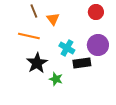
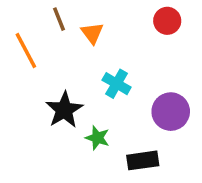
orange line: (29, 36) -> (26, 50), moved, turned 50
purple circle: (98, 45) -> (171, 112), moved
black rectangle: (82, 63) -> (143, 160), moved

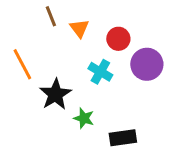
red circle: (167, 21) -> (118, 39), moved
orange line: (26, 50) -> (22, 64), moved
purple circle: (171, 112) -> (147, 64), moved

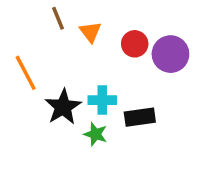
purple circle: (147, 64) -> (170, 54), moved
cyan cross: (100, 72) -> (102, 100), moved, turned -30
black rectangle: (123, 138) -> (140, 117), moved

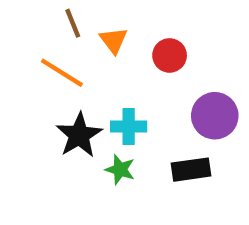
purple circle: (170, 54) -> (215, 116), moved
orange line: (26, 73) -> (62, 73), moved, turned -30
black rectangle: (140, 117) -> (191, 170), moved

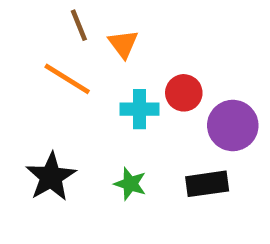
red circle: (170, 55) -> (184, 93), moved
cyan cross: (129, 126) -> (139, 109), moved
black star: (79, 135) -> (51, 177), moved

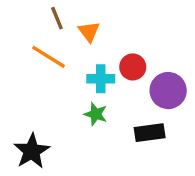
black star: (51, 177) -> (32, 151), moved
green star: (130, 184) -> (96, 114), moved

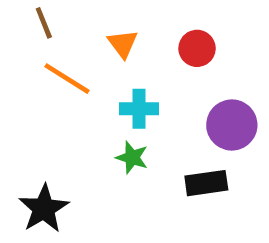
brown line: (57, 18) -> (44, 23), moved
red circle: (133, 67) -> (197, 48), moved

